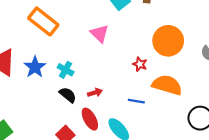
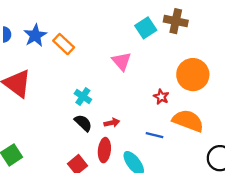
orange rectangle: (43, 21) -> (64, 44), size x0.7
blue star: (35, 67) -> (35, 35), moved
red ellipse: (90, 119) -> (104, 150), turned 30

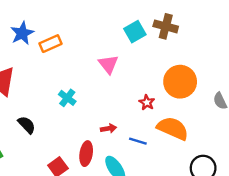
orange rectangle: (64, 44) -> (51, 44), turned -70
black semicircle: (83, 123) -> (27, 125), moved
red arrow: (112, 123) -> (109, 128), moved

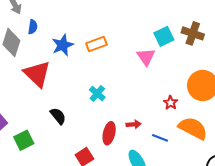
blue star: (22, 33) -> (63, 45), moved
orange rectangle: (51, 44) -> (96, 44), moved
pink triangle: (108, 64) -> (146, 57), moved
red ellipse: (86, 154) -> (109, 133), moved

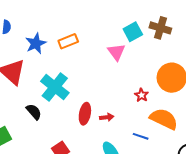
cyan cross: (97, 94) -> (55, 87), moved, size x1.8
red ellipse: (109, 133) -> (85, 114), moved
blue line: (160, 138) -> (141, 136), moved

